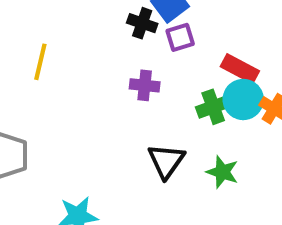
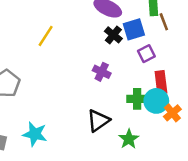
purple square: (180, 37) -> (146, 54), moved, turned -30
red rectangle: (240, 69) -> (161, 82), turned 35

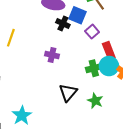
blue square: (134, 29) -> (78, 15), turned -36
purple cross: (102, 72) -> (52, 55), moved
cyan star: (35, 134) -> (22, 115), turned -30

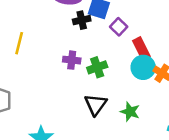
black cross: (63, 24) -> (82, 20), turned -32
green cross: (94, 68) -> (97, 67), moved

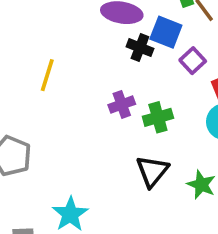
black cross: (82, 20) -> (140, 48), turned 30
purple cross: (72, 60) -> (122, 104), turned -30

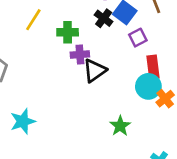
green cross: (158, 117) -> (68, 32), moved
black triangle: (152, 171) -> (95, 70), moved

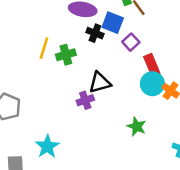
yellow line: (33, 20) -> (44, 48), moved
purple cross: (80, 55) -> (85, 100), moved
black triangle: (95, 70) -> (100, 83), turned 35

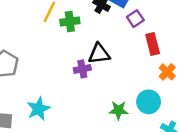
cyan circle: (152, 84) -> (149, 102), moved
green star: (137, 126) -> (119, 110), moved, turned -30

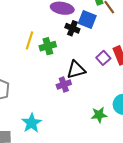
purple square: (135, 19) -> (103, 58), moved

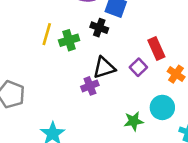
black cross: (72, 28) -> (99, 28), moved
purple square: (103, 58) -> (138, 67), moved

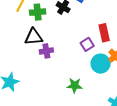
black triangle: (104, 68) -> (34, 37), moved
cyan circle: (162, 107) -> (101, 64), moved

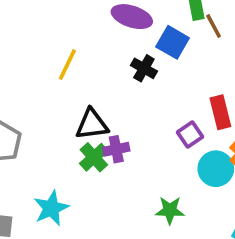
green cross: (38, 12) -> (94, 157), moved, turned -35

